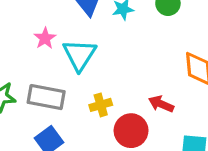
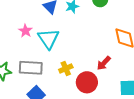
red arrow: (161, 104) -> (104, 63), turned -63

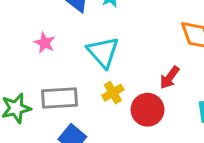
cyan triangle: (49, 39) -> (103, 52), moved

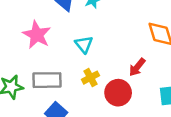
pink star: (45, 43) -> (37, 35), size x1.6
cyan triangle: (103, 52) -> (84, 44), size x0.7

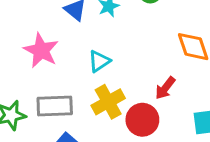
cyan triangle: (84, 44) -> (99, 61), turned 36
yellow cross: (91, 78) -> (108, 102), size x1.5

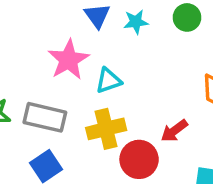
pink star: (41, 50) -> (68, 60), moved

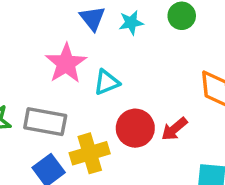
yellow cross: (106, 129) -> (90, 153), moved
red circle: (139, 159) -> (135, 128), moved

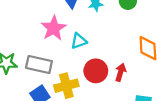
red arrow: (174, 129) -> (121, 72), turned 144

